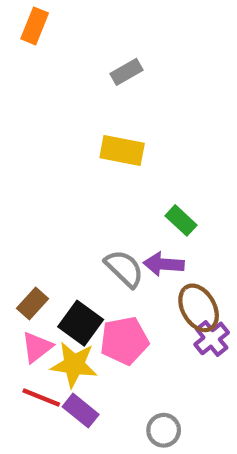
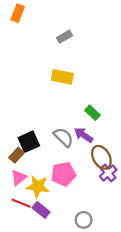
purple arrow: (164, 264) -> (84, 135), turned 30
black square: (81, 323) -> (29, 142), moved, turned 30

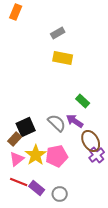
yellow rectangle: (62, 77) -> (63, 58), moved
yellow star: (38, 186) -> (36, 155), moved, turned 30
gray circle: (84, 220) -> (60, 194), moved

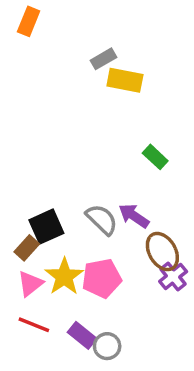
yellow rectangle: (63, 58) -> (125, 80), moved
green rectangle: (83, 101) -> (155, 157), moved
purple rectangle: (37, 188) -> (82, 335), moved

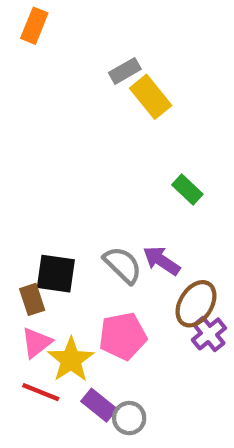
yellow rectangle: (125, 80) -> (151, 97), turned 40
black square: (46, 227) -> (56, 274), turned 32
brown rectangle: (27, 248) -> (32, 299), turned -60
brown ellipse: (162, 252) -> (196, 304), turned 63
yellow star: (64, 276) -> (71, 360), moved

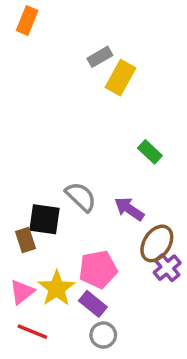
yellow rectangle: (151, 97) -> (121, 78), turned 68
gray semicircle: (123, 265) -> (81, 197), moved
pink triangle: (36, 343) -> (22, 292), moved
red line: (41, 392) -> (32, 332), moved
purple rectangle: (99, 405) -> (93, 304), moved

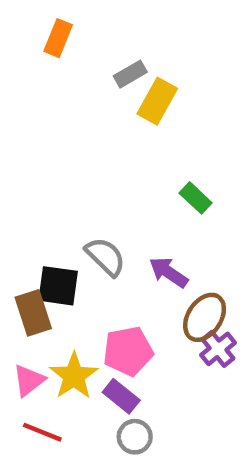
orange rectangle: (27, 21) -> (58, 38), moved
brown rectangle: (25, 240) -> (33, 313), size x1.4

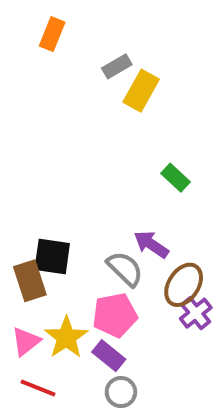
gray semicircle: (105, 257) -> (125, 269), moved

